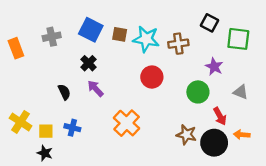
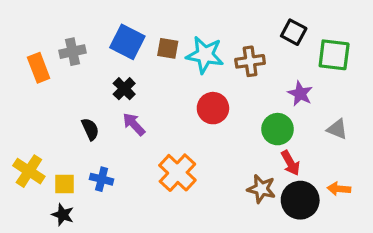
orange rectangle: (16, 48) -> (39, 68), moved
red arrow: (220, 116) -> (290, 163), moved

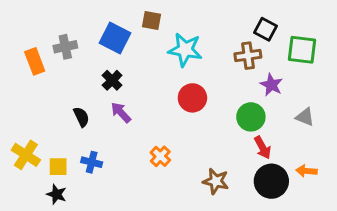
brown square: (168, 48) -> (152, 20), moved
brown cross: (250, 61) -> (248, 56), moved
orange cross: (177, 173) -> (160, 156), size x0.6
brown star: (261, 189) -> (216, 181), moved

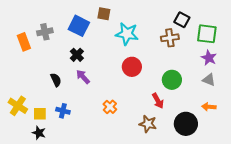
purple star: (271, 85) -> (209, 58), moved
red arrow: (263, 148) -> (158, 101), moved
orange arrow: (306, 171) -> (209, 107), moved

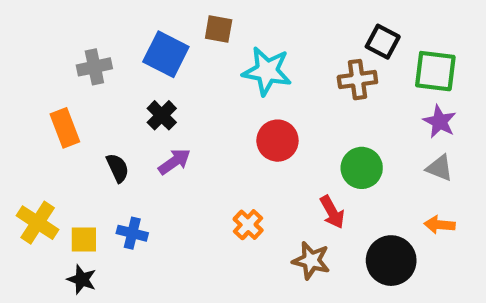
orange rectangle: (24, 42) -> (65, 128), moved
purple arrow: (83, 77) -> (174, 162), turned 98
orange cross: (110, 107) -> (248, 225), moved

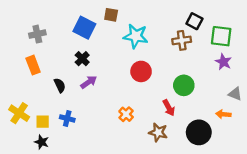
gray cross: (94, 67) -> (37, 34), moved
gray triangle: (440, 168) -> (235, 94), moved

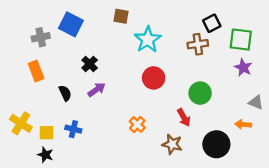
black square: (194, 21) -> (212, 23), turned 35
blue square: (84, 28) -> (71, 24), moved
cyan star: (136, 36) -> (148, 40), turned 30

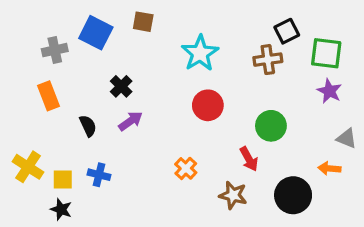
brown square: (121, 16) -> (143, 22), moved

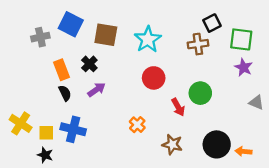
brown square: (143, 22) -> (106, 35), moved, size x1.5
orange rectangle: (49, 96) -> (61, 70), moved
red arrow: (249, 159) -> (178, 107), moved
orange arrow: (329, 168) -> (243, 151), moved
blue cross: (99, 175) -> (73, 129), size x1.5

